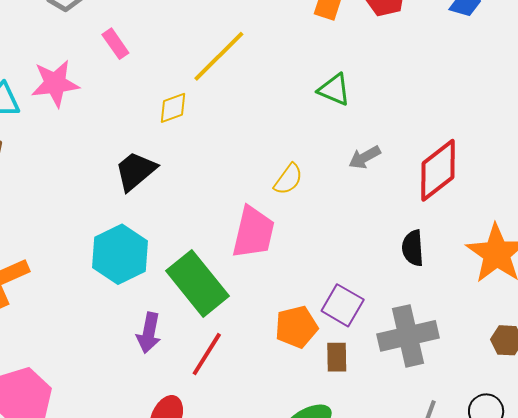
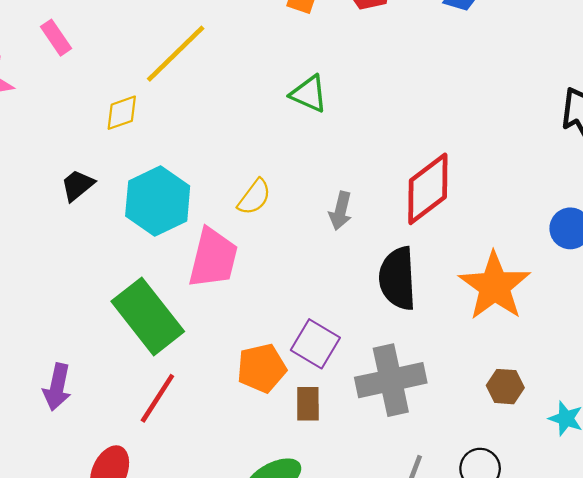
gray arrow: (365, 157) -> (341, 211), moved, turned -48
black trapezoid: (136, 171) -> (78, 185), size x0.7
black semicircle: (413, 248) -> (398, 278), size x1.5
cyan hexagon: (120, 254) -> (158, 201), moved
purple arrow: (149, 333) -> (57, 387), moved

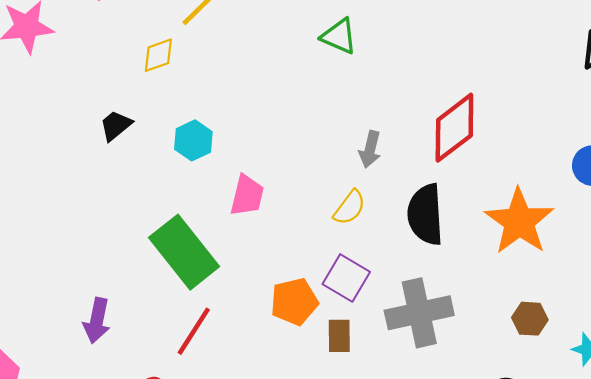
yellow semicircle: (254, 197) -> (350, 207), moved
cyan hexagon: (158, 201) -> (193, 140), size x0.6
pink trapezoid: (213, 258) -> (247, 195), size x0.7

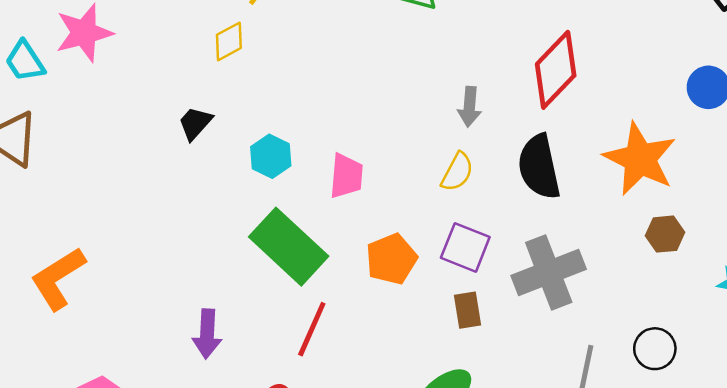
cyan hexagon: (193, 140) -> (271, 156), moved
orange pentagon: (294, 302) -> (391, 259), moved
brown hexagon: (530, 319) -> (665, 234), moved

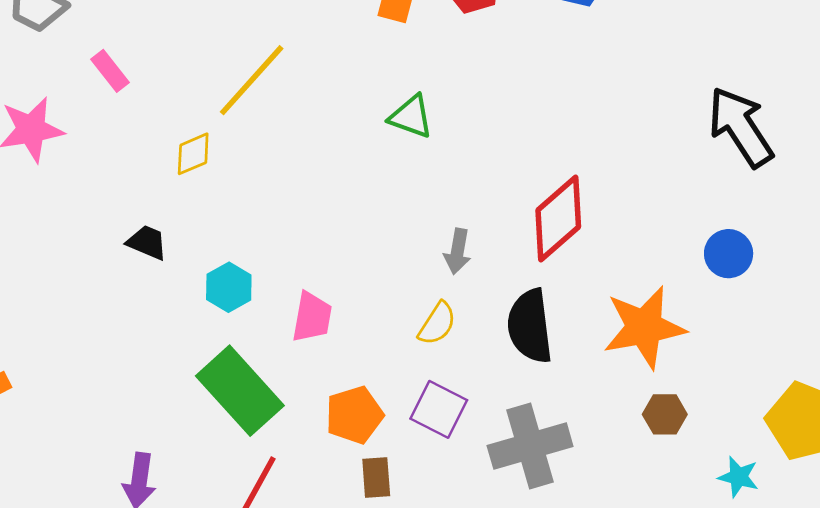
black trapezoid: (195, 123) -> (147, 242), turned 66
orange star: (640, 159) -> (644, 327), turned 30
brown rectangle: (467, 310) -> (376, 478), moved

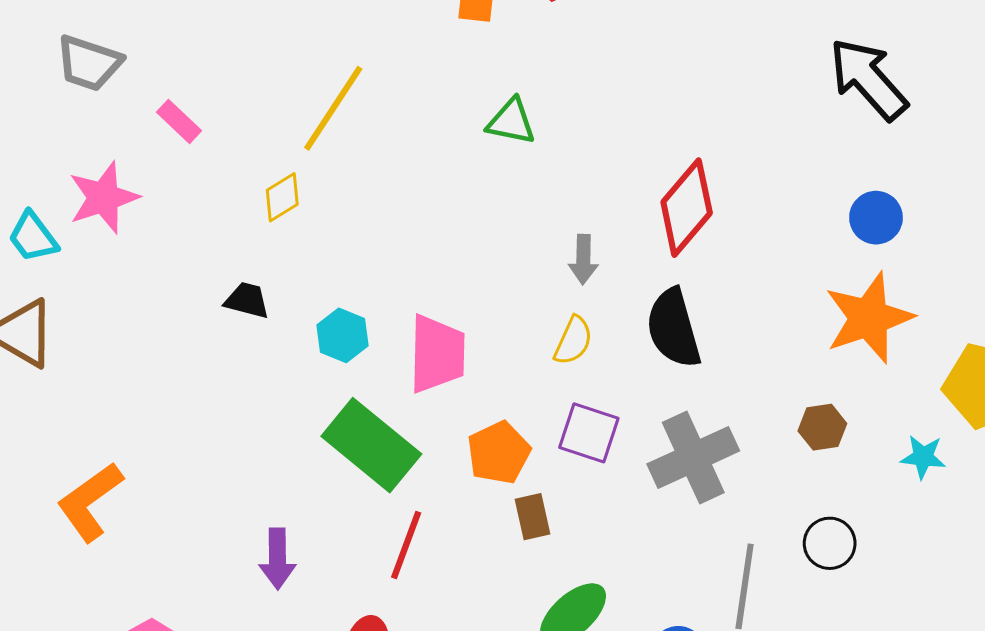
pink trapezoid: (312, 317) -> (437, 354), size x1.4
orange star: (644, 327) -> (869, 318), moved
brown hexagon: (665, 414) -> (822, 427), moved

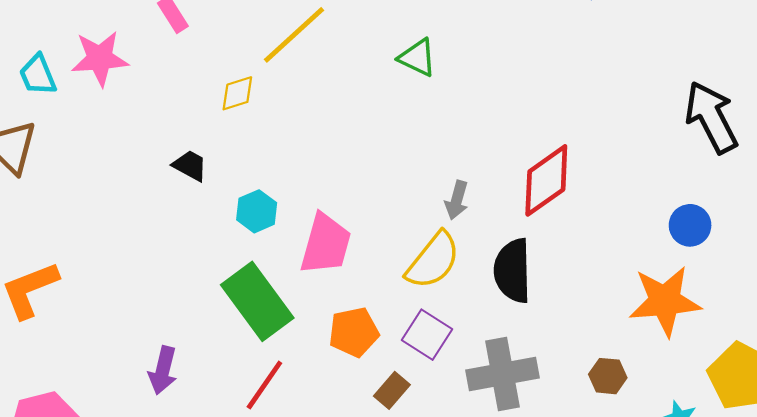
green triangle: (511, 122) -> (417, 58), moved
yellow semicircle: (573, 341) -> (433, 261), size x1.6
brown rectangle: (533, 517) -> (392, 390), moved, turned 39

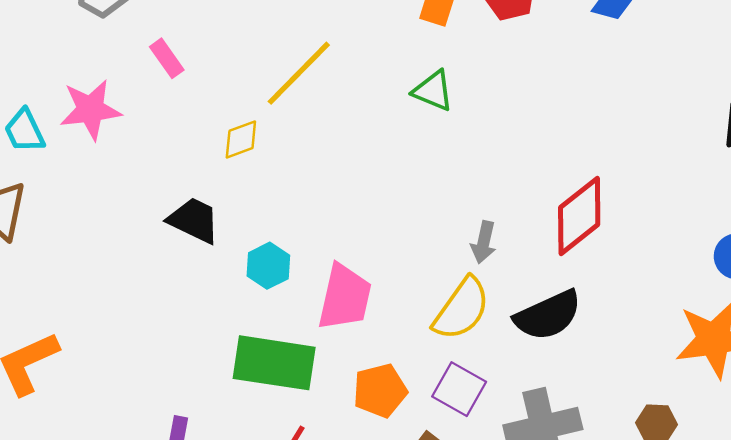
black trapezoid: (190, 166) -> (194, 220), size x1.4
black semicircle: (513, 271) -> (548, 315), turned -110
green rectangle: (257, 301) -> (274, 363), turned -42

